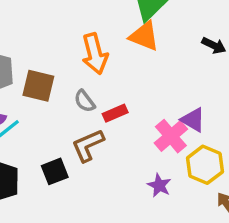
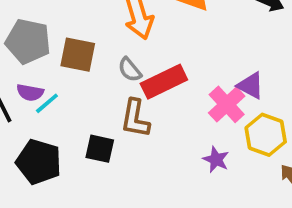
red rectangle: (115, 113) -> (164, 82), size x1.6
brown L-shape: (88, 145) -> (135, 118), turned -54
black square: (55, 171) -> (100, 149), turned 36

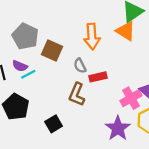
red rectangle: (164, 82) -> (98, 77), size x0.7
black square: (100, 149) -> (54, 124), moved, turned 35
purple star: (216, 160) -> (118, 128), size x1.6

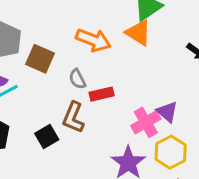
orange arrow: (92, 37) -> (93, 40), turned -65
black square: (54, 124) -> (47, 137), moved

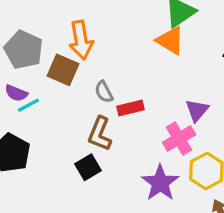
orange arrow: (93, 40) -> (81, 40), moved, turned 60
purple triangle: (167, 112) -> (197, 110), moved, turned 30
black square: (47, 137) -> (88, 167), moved

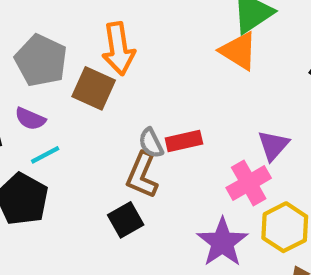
gray semicircle: (104, 92) -> (151, 143), moved
cyan line: (28, 105) -> (45, 155), moved

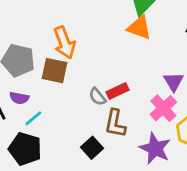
brown L-shape: (142, 175) -> (115, 123), moved

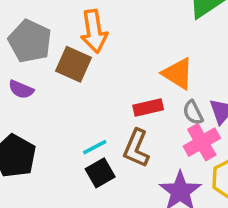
orange triangle: (139, 28) -> (178, 74), moved
gray semicircle: (97, 97) -> (193, 113), moved
cyan line: (33, 118) -> (95, 147), moved

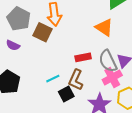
orange triangle: (178, 74) -> (104, 27), moved
gray semicircle: (193, 113) -> (108, 61), size x1.6
black square: (100, 173) -> (66, 94), moved

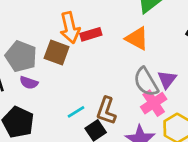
gray pentagon: (19, 19) -> (21, 56), moved
purple semicircle: (13, 45) -> (29, 83), moved
red rectangle: (83, 57) -> (91, 34), moved

